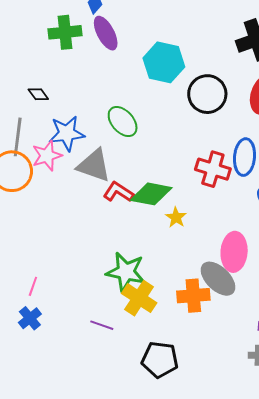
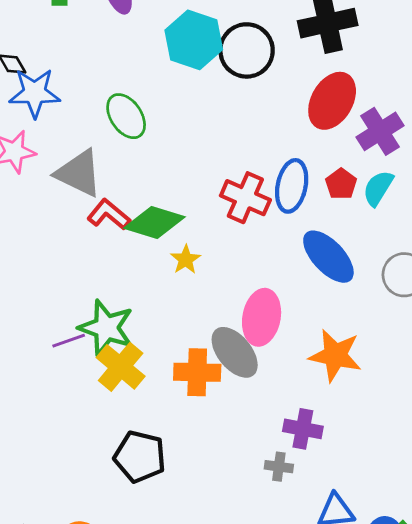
black circle: (207, 94) -> (247, 50), moved
blue star: (67, 133) -> (35, 93), moved
purple line: (102, 325) -> (69, 341), moved, turned -45

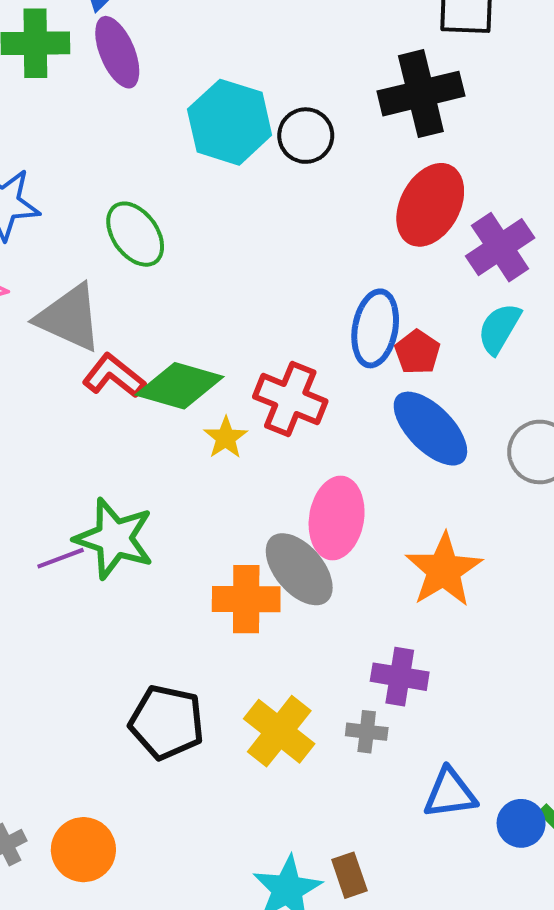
black circle: (247, 50) -> (306, 136), size x0.7
red pentagon: (341, 184) -> (417, 352), moved
red cross: (245, 198) -> (290, 399), moved
orange star: (335, 355) -> (444, 570), turned 30
yellow cross: (121, 367) -> (279, 731), moved

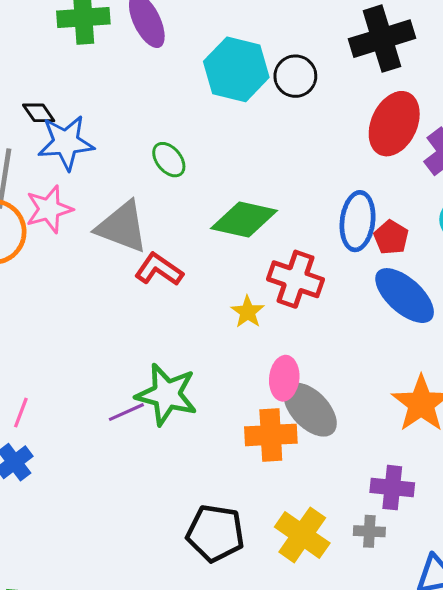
green ellipse: (135, 234) -> (169, 160), size x0.7
green diamond: (180, 386) -> (244, 220), moved
pink ellipse: (337, 518) -> (284, 378), moved, size x0.7

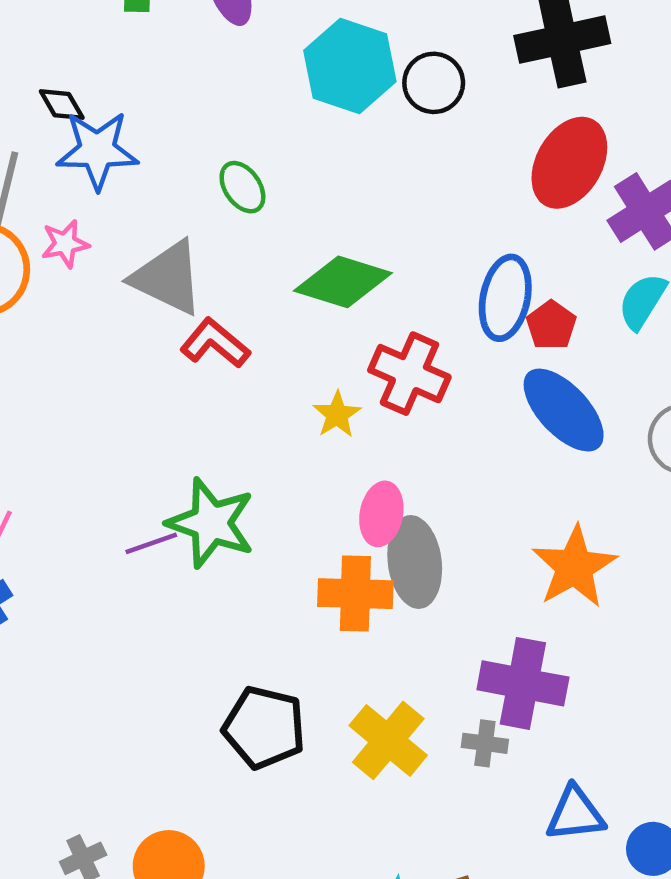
pink star: (49, 209) -> (65, 244), size x0.7
gray ellipse: (310, 410) -> (415, 562), turned 32
purple cross: (392, 488) -> (523, 683), size x1.4

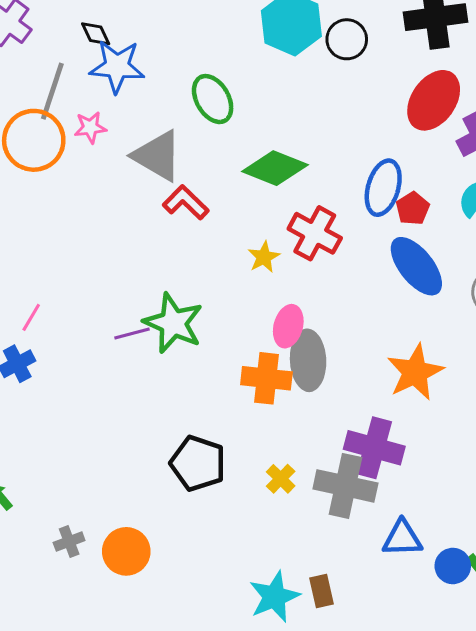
green ellipse: (242, 187) -> (213, 99), size x1.4
yellow cross: (388, 740) -> (281, 479), size x0.6
gray cross: (485, 743) -> (345, 486), size x2.0

